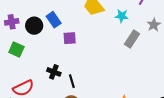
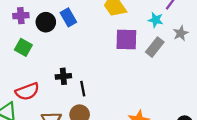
cyan star: (122, 16) -> (156, 20), moved
purple square: (70, 38) -> (126, 39), moved, size x1.5
black cross: (54, 72) -> (63, 76), turned -32

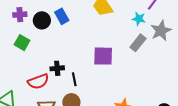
gray star: (181, 33) -> (161, 31), size x1.5
purple square: (126, 39) -> (103, 56), moved
red semicircle: (27, 91) -> (38, 81), moved

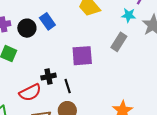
gray rectangle: (138, 43) -> (119, 42), moved
purple square: (103, 56) -> (82, 56), moved

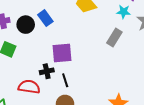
purple square: (82, 56) -> (62, 53), moved
red semicircle: (30, 93) -> (29, 87), turned -145

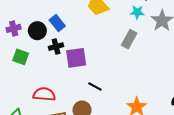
black cross: (47, 71) -> (56, 47), moved
black line: (65, 80) -> (95, 86), moved, turned -40

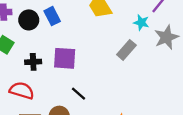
black cross: (56, 47) -> (33, 62), moved

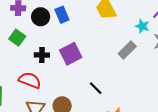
purple square: (65, 58) -> (71, 54), turned -35
black line: (79, 94) -> (96, 88), moved

